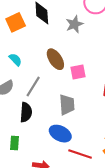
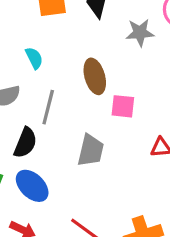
gray line: (33, 86) -> (48, 107), turned -35
blue ellipse: (60, 134) -> (32, 186), moved

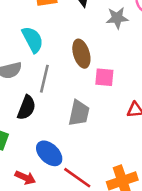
cyan semicircle: (34, 58) -> (33, 40), size x1.5
blue ellipse: (32, 186) -> (49, 153), moved

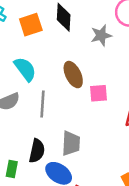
black semicircle: (26, 108) -> (37, 151), moved
gray trapezoid: (79, 113) -> (71, 143), moved

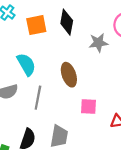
pink square: (98, 93) -> (88, 106), moved

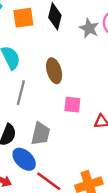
gray star: (98, 43) -> (89, 28), moved, turned 30

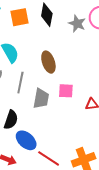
gray trapezoid: (40, 134) -> (41, 99), moved

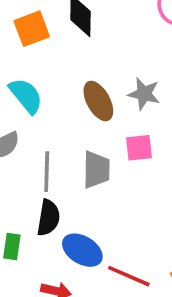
gray star: (77, 24) -> (144, 94), moved
gray line: (20, 83) -> (47, 172), moved

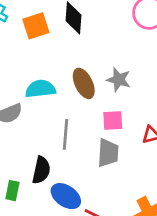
cyan semicircle: (26, 96) -> (40, 89), moved, turned -60
gray trapezoid: (96, 170) -> (108, 153), moved
gray line: (47, 172) -> (66, 134), moved

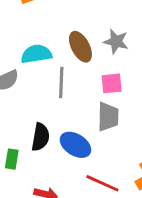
gray line: (66, 134) -> (61, 83), moved
blue ellipse: (66, 196) -> (75, 145), moved

